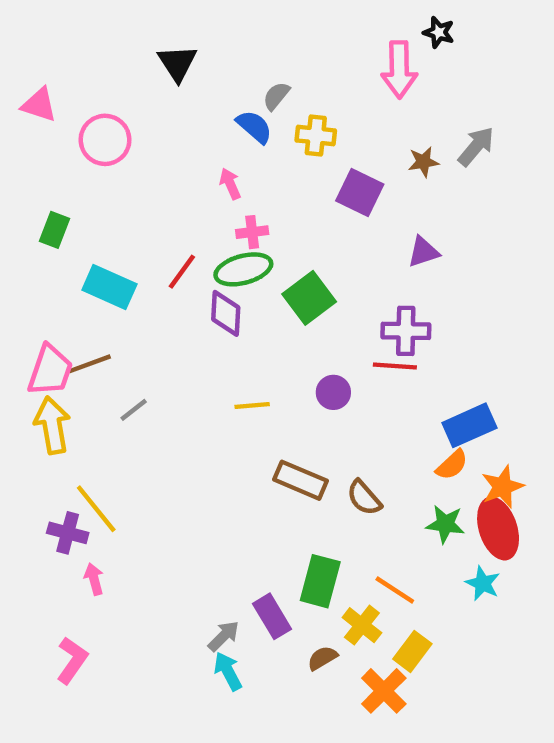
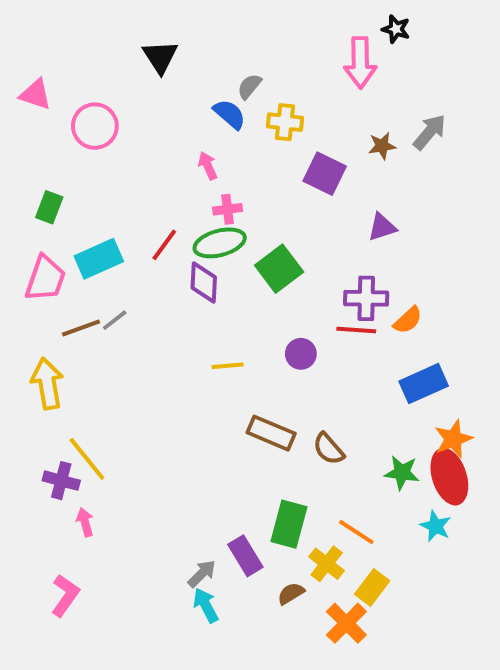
cyan rectangle: (109, 287) -> (99, 259), turned -48
pink trapezoid: (50, 370) -> (45, 279), moved
gray line: (134, 410) -> (115, 320), moved
orange semicircle: (452, 465) -> (408, 320), moved

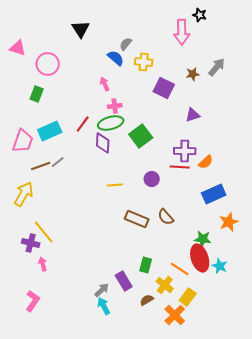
green rectangle: (49, 207) -> (37, 94), moved
yellow arrow: (47, 384) -> (24, 194), turned 40
brown semicircle: (329, 449) -> (166, 217), moved
red ellipse: (449, 477) -> (200, 258), moved
green rectangle: (289, 524) -> (146, 265), size x0.7

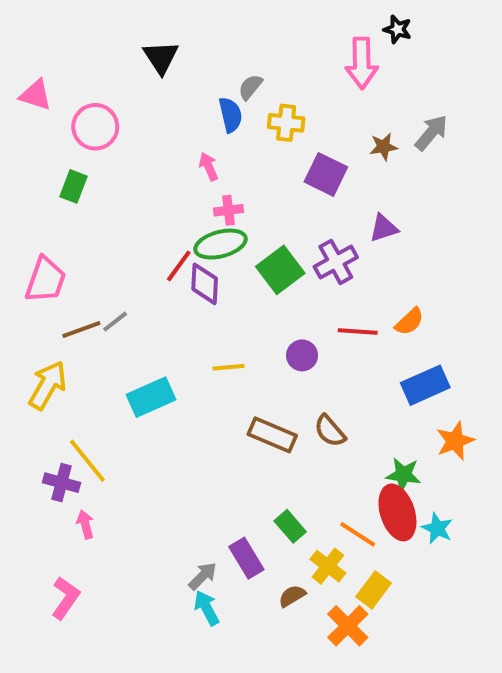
blue semicircle: (116, 58) -> (230, 115), turned 36
red line: (83, 124) -> (179, 266), moved
cyan rectangle: (50, 131) -> (151, 397), moved
purple cross: (185, 151) -> (336, 262), moved, turned -30
green rectangle: (146, 265) -> (290, 526), turned -56

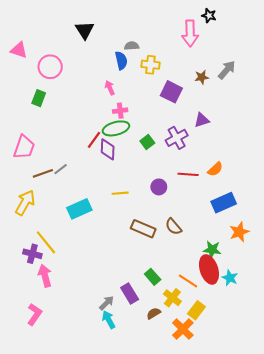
gray semicircle: (250, 87) -> (132, 46), turned 48
green square: (280, 270) -> (147, 142), size x0.6
pink arrow: (85, 524) -> (45, 276), size x1.5

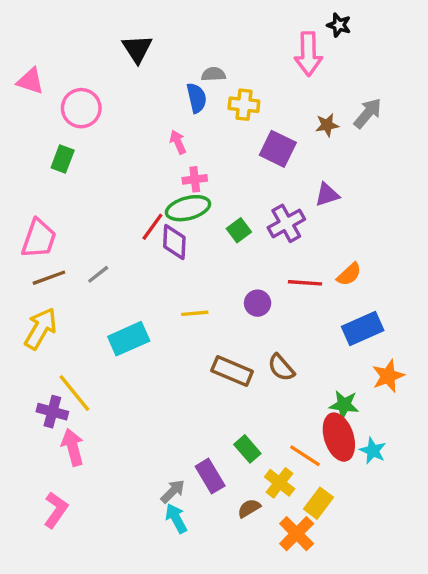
brown line: (43, 173) -> (49, 278), moved

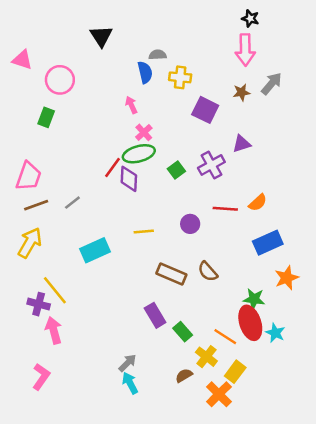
pink arrow: (308, 54) -> (245, 50), moved
pink cross: (195, 179) -> (144, 132), turned -36
purple rectangle: (210, 476) -> (155, 315), moved

